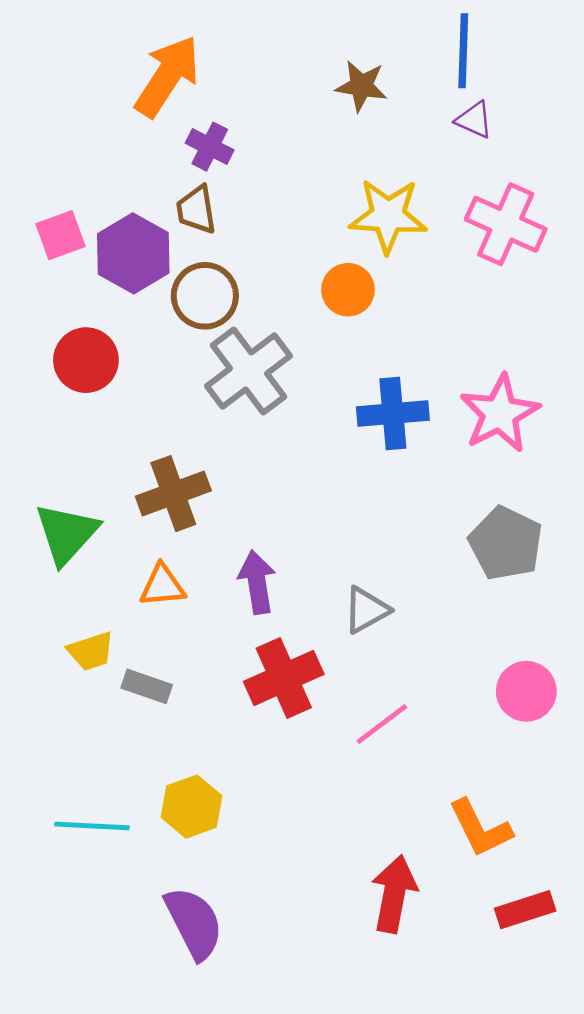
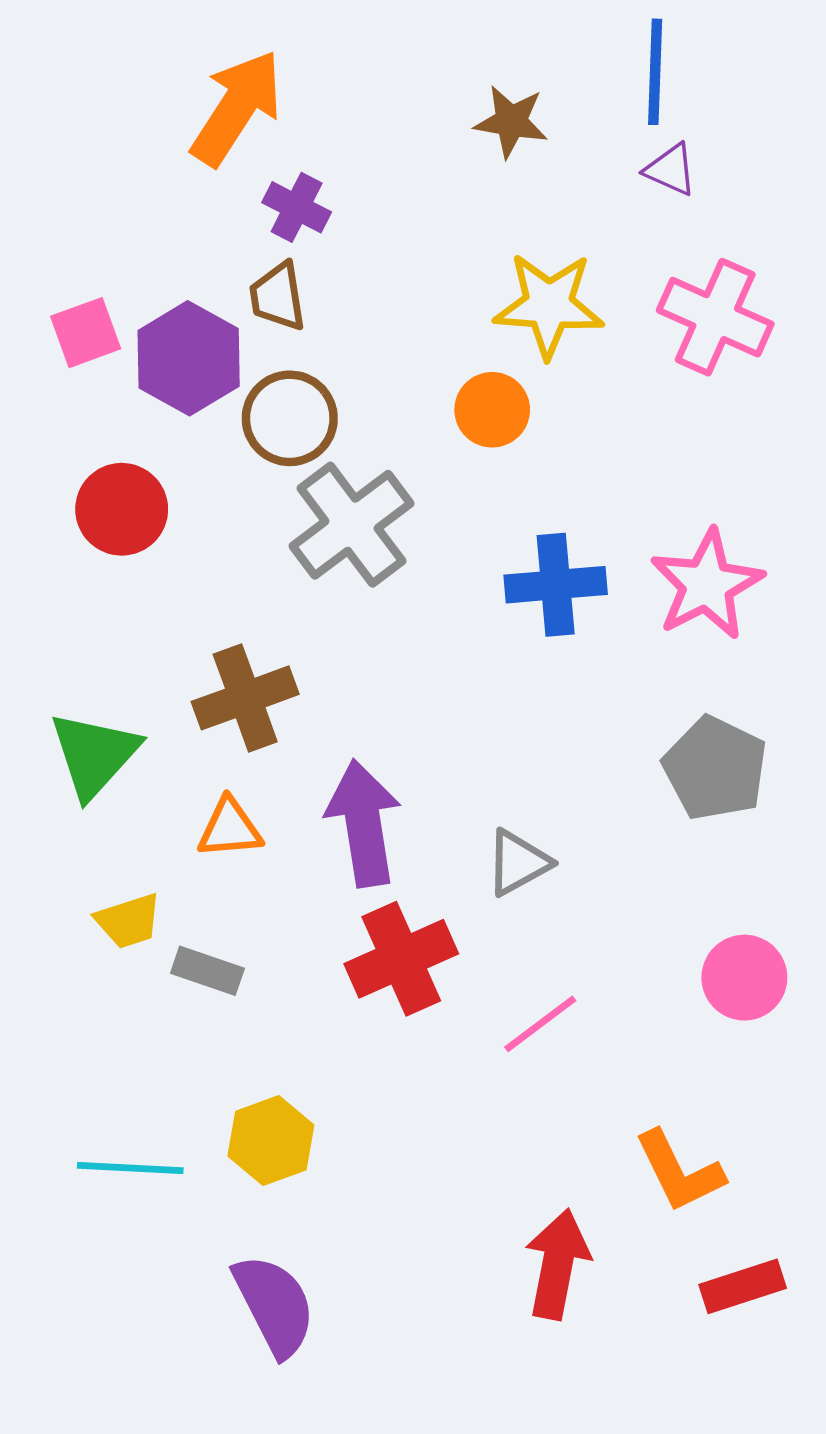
purple arrow: (257, 582) -> (364, 823), size x1.4

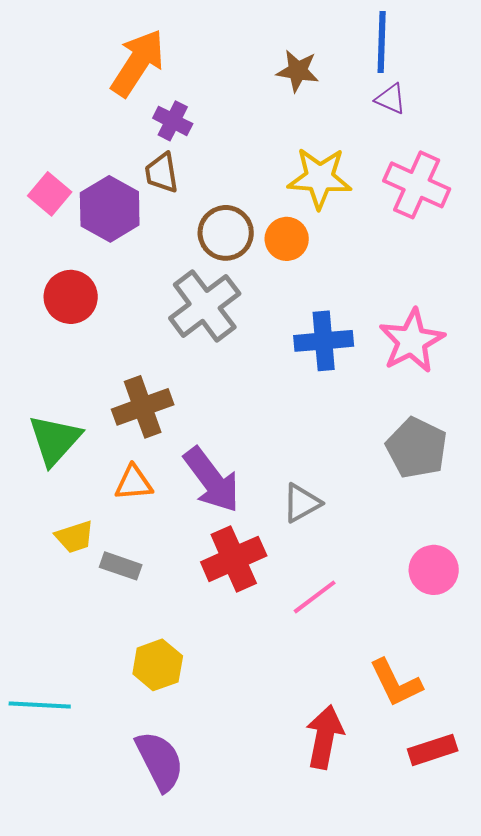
pink square: (86, 333) -> (50, 194), turned -30
brown circle: (290, 418) -> (226, 233), moved
purple arrow: (364, 823) -> (212, 480), turned 152
cyan line: (130, 1168) -> (40, 705), moved

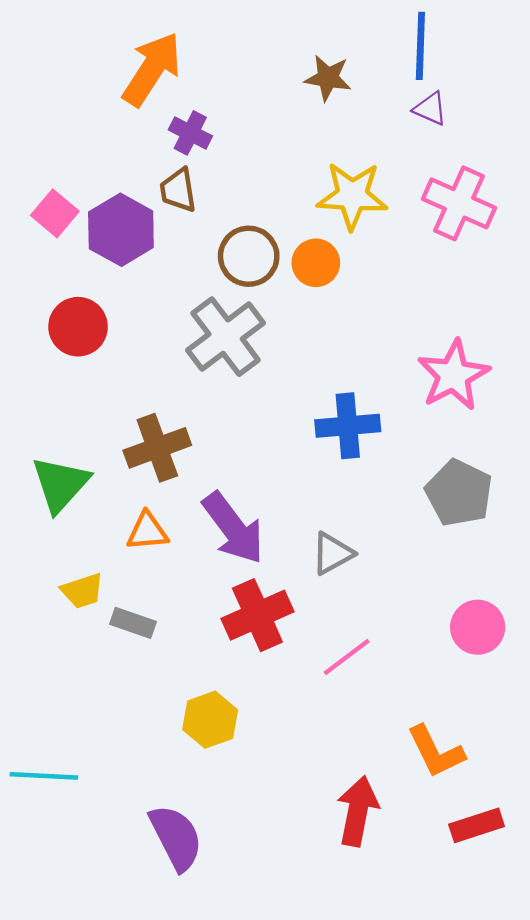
blue cross: (324, 341) -> (348, 426), moved
yellow hexagon: (158, 665) -> (210, 720), moved

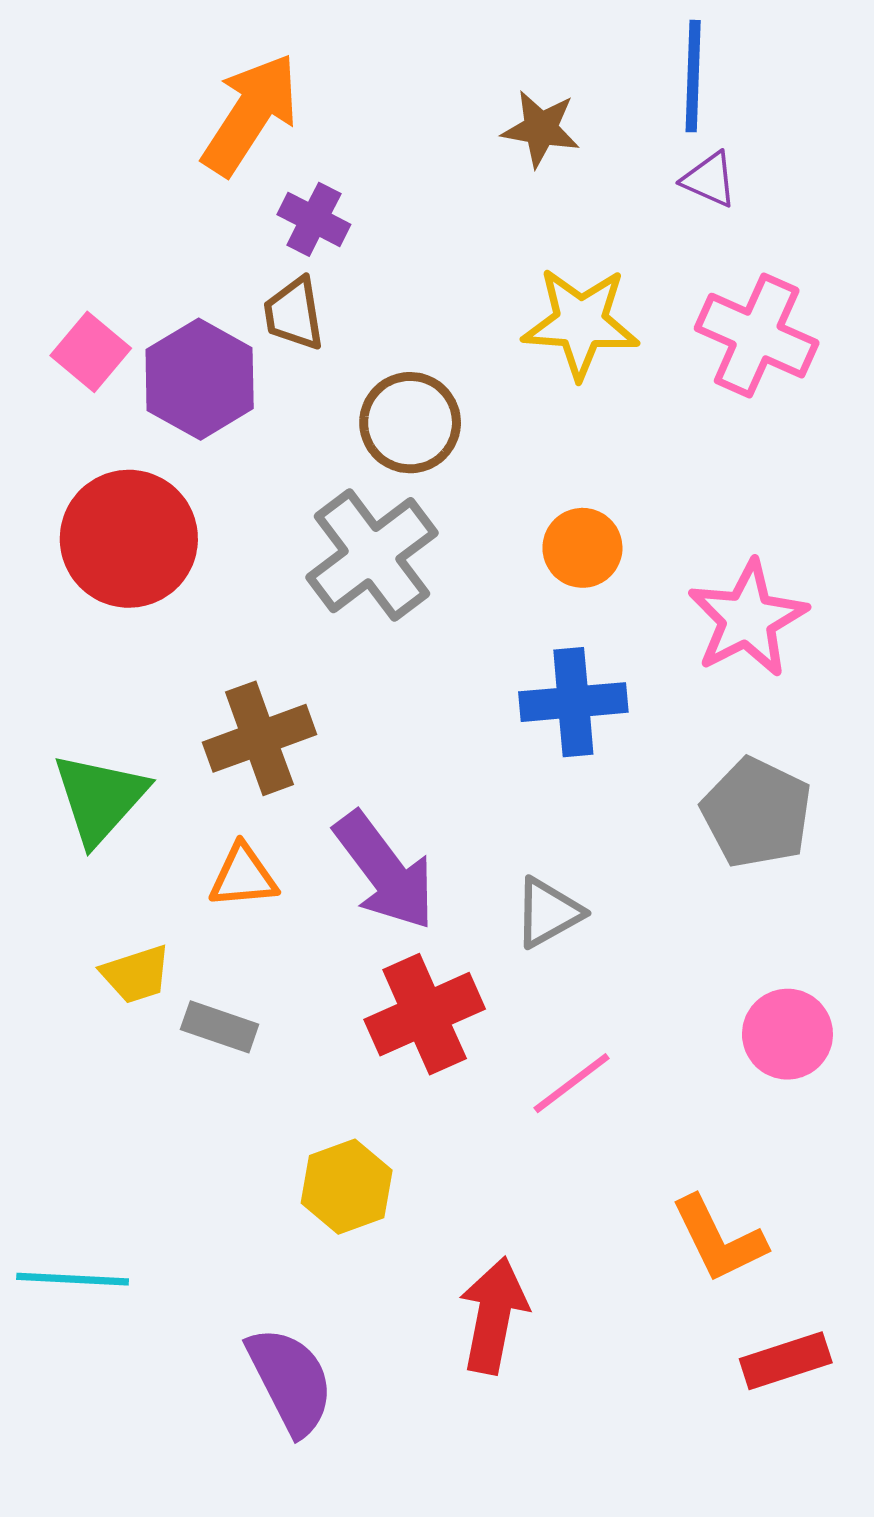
orange circle: (316, 263) -> (582, 548), moved
red circle: (78, 327) -> (129, 539), size x1.4
red arrow: (358, 811) -> (494, 1315), moved

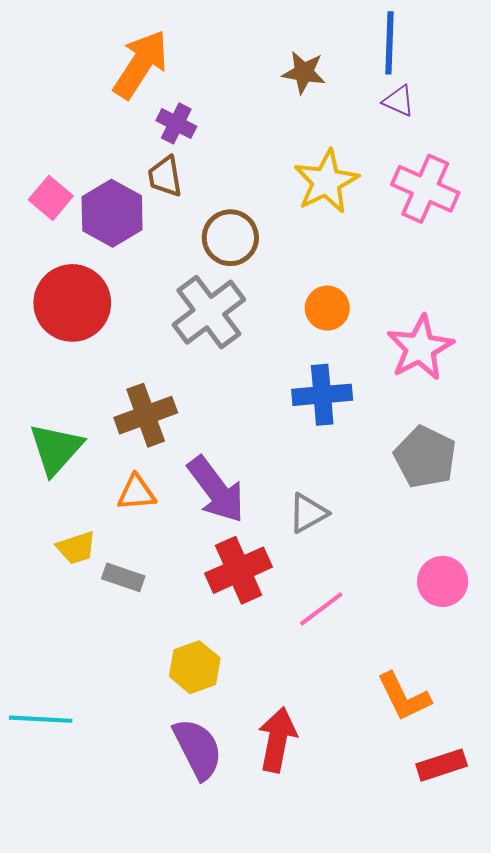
yellow star: (581, 323) -> (326, 182), turned -30
purple semicircle: (290, 1381) -> (198, 749), moved

